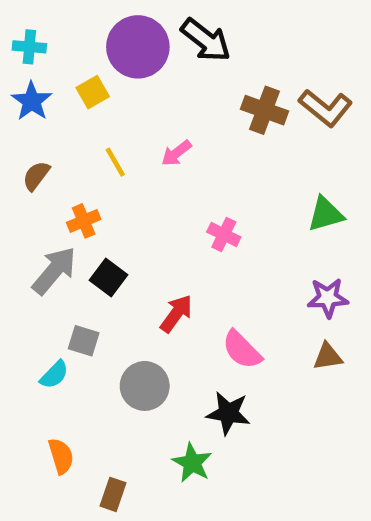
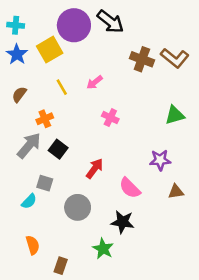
yellow square: (93, 92) -> (50, 50), size x1.5
pink cross: (224, 235) -> (110, 118), moved
purple star: (328, 298) -> (160, 160), moved

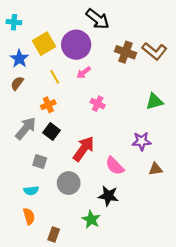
purple circle: (74, 25) -> (76, 45), moved
blue star: (17, 54) -> (19, 59), moved
orange cross: (45, 119) -> (48, 105), moved
red arrow: (95, 169) -> (84, 149), size x1.4
cyan semicircle: (29, 201) -> (31, 191), moved, turned 40

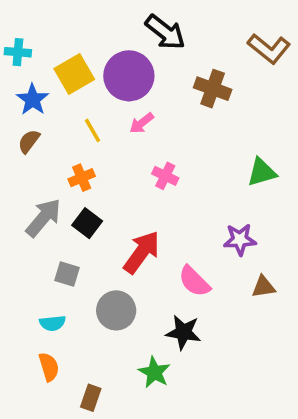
cyan cross: (14, 22) -> (18, 52), moved
brown L-shape: (154, 51) -> (269, 49), moved

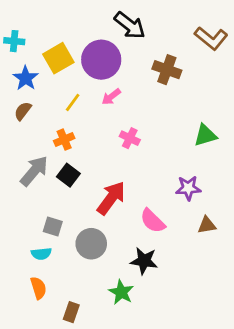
yellow line: (93, 130) -> (73, 102), turned 66
gray square: (67, 274) -> (53, 227), moved

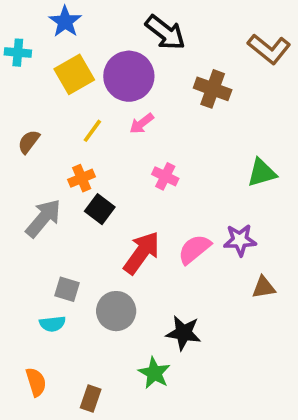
blue star: (26, 78) -> (65, 22), moved
black square: (68, 175) -> (100, 209), moved
pink semicircle: (153, 221) -> (194, 249), moved, turned 96
orange semicircle: (38, 288) -> (36, 382), moved

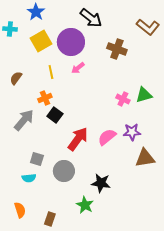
yellow line: (92, 131) -> (51, 72), turned -48
pink cross: (165, 176) -> (123, 99), moved
brown triangle: (264, 287) -> (145, 158), size x1.5

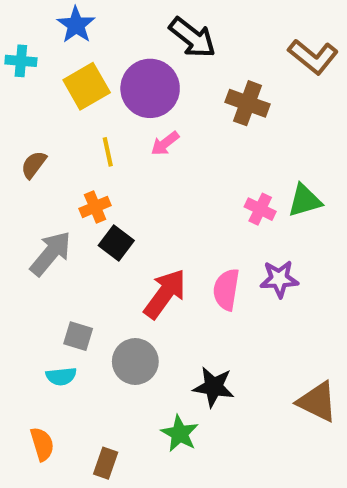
pink semicircle: (107, 137) -> (226, 290), turned -42
brown triangle: (145, 158) -> (317, 402), moved, turned 35

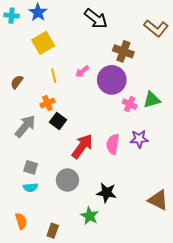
cyan cross: (21, 61) -> (12, 16), moved
purple circle: (150, 88) -> (112, 80), moved
gray square: (78, 336) -> (31, 167), moved

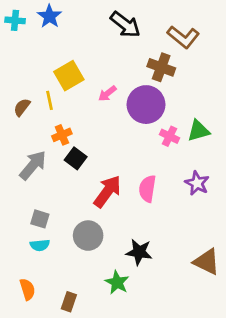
brown L-shape: (156, 28) -> (183, 37), moved
yellow square: (43, 43) -> (69, 76), moved
yellow line: (54, 76) -> (49, 100), moved
purple star: (139, 139) -> (197, 183), moved, turned 30

